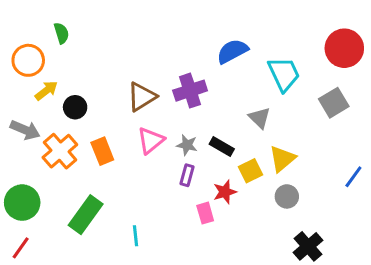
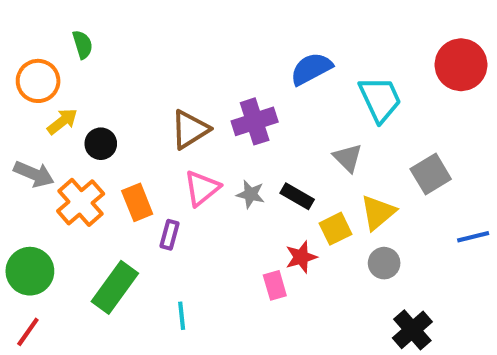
gray square: (334, 103) -> (431, 174), moved
purple rectangle: (187, 175) -> (170, 235), moved
blue line: (353, 177) -> (473, 237), turned 40

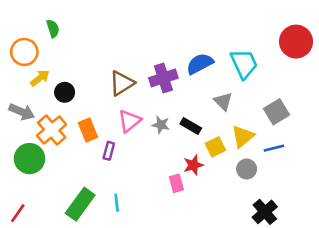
blue semicircle: (311, 69) -> (200, 64), moved
blue line: (473, 237) -> (274, 148), moved
green circle: (30, 271) -> (29, 159), moved
green rectangle: (115, 287) -> (80, 204), moved

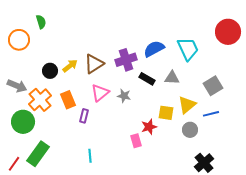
yellow arrow: (40, 78) -> (70, 66), moved
gray triangle: (223, 101) -> (172, 78), turned -42
black rectangle: (191, 126) -> (147, 79), moved
yellow square: (215, 147) -> (166, 113), turned 35
green rectangle: (80, 204) -> (38, 154), moved

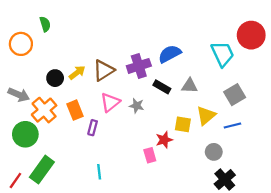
cyan trapezoid: (188, 49) -> (223, 54), moved
gray circle: (190, 130) -> (214, 152), moved

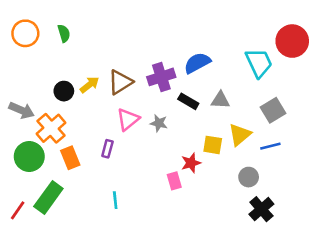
green semicircle: (45, 24) -> (64, 33), moved
orange circle: (21, 44) -> (25, 33), moved
orange rectangle: (75, 110) -> (70, 158), moved

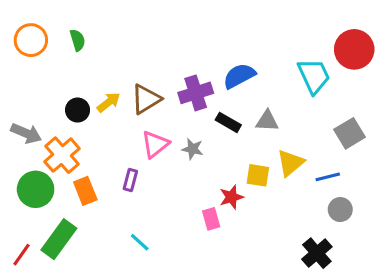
gray square: (273, 110) -> (350, 133), moved
gray circle: (249, 177) -> (340, 210), moved
cyan line: (115, 200) -> (140, 242), turned -42

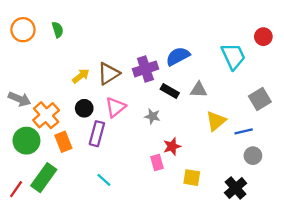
red circle: (354, 49) -> (263, 37), size x0.6
black circle: (78, 110) -> (84, 108), moved
gray star: (193, 149) -> (152, 116), moved
yellow square: (258, 175) -> (192, 178), moved
purple rectangle: (130, 180) -> (97, 134), size x1.5

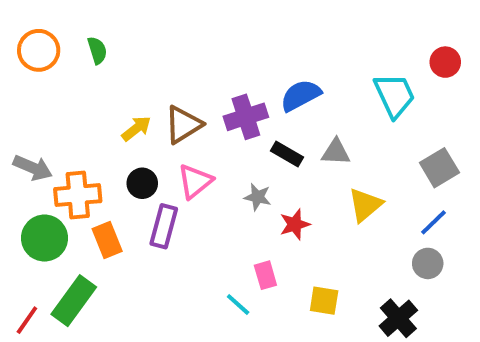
orange cross: (46, 115) -> (78, 195), turned 36
blue line: (244, 131) -> (434, 222), moved, turned -30
red star: (172, 146) -> (295, 224), moved
cyan line: (104, 180) -> (238, 305), moved

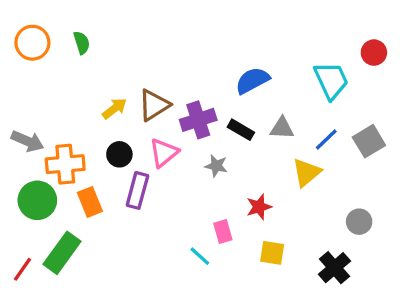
purple cross: (246, 117) -> (198, 120), moved
blue line: (434, 222) -> (326, 140), moved
red star: (295, 224) -> (259, 207), moved

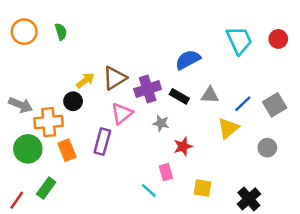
cyan trapezoid: (331, 80) -> (239, 40), moved
black circle: (119, 154) -> (73, 101), moved
red star: (259, 207) -> (183, 146), moved
gray circle: (359, 222) -> (267, 148), moved
green rectangle: (62, 253) -> (46, 188), size x0.7

